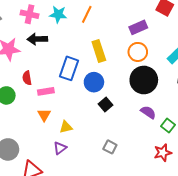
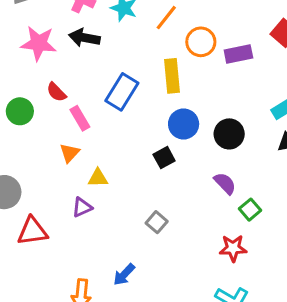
orange circle: (138, 52) -> (201, 42), moved
red semicircle: (27, 78) -> (56, 92), turned -48
black circle: (144, 80) -> (229, 134), size x0.7
blue circle: (94, 82) -> (184, 124), moved
pink rectangle: (46, 91) -> (80, 118), turned 56

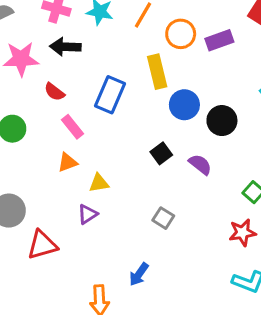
red semicircle: (56, 92) -> (54, 92), moved
blue circle: (184, 124) -> (184, 105), moved
orange triangle: (70, 153) -> (67, 162), turned 35
purple semicircle: (225, 183) -> (200, 164), moved

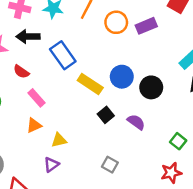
yellow rectangle: (157, 72) -> (90, 84), moved, turned -40
blue rectangle: (110, 95) -> (63, 55), moved, turned -56

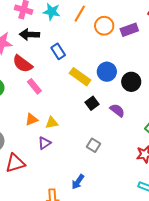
blue rectangle: (63, 55) -> (58, 51), size x0.7
red semicircle: (21, 72) -> (23, 64), size x1.5
orange triangle: (34, 125) -> (32, 119), moved

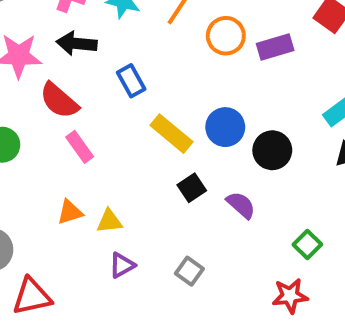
purple triangle: (44, 143) -> (122, 265), moved

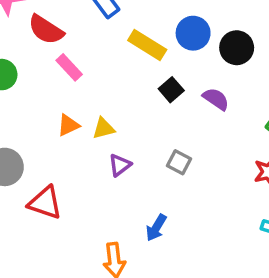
red triangle: (32, 296) -> (45, 203), turned 39

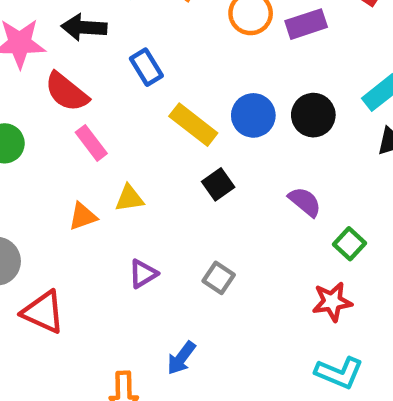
black circle: (237, 48) -> (313, 115), moved
purple semicircle: (216, 99) -> (305, 202), moved
yellow triangle: (104, 128) -> (129, 198), moved

